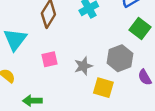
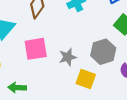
pink square: (50, 59) -> (36, 49), size x1.5

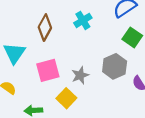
yellow square: (86, 79) -> (66, 98), moved, turned 30

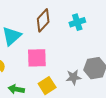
gray star: (80, 75) -> (74, 77), moved

